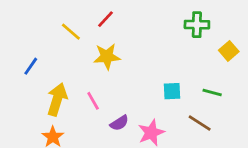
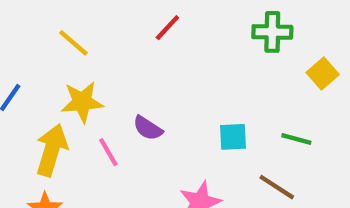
red line: (106, 19) -> (167, 28), moved
yellow star: (107, 56) -> (82, 102), moved
purple semicircle: (119, 123) -> (148, 128), moved, turned 66

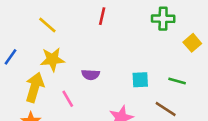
red line: (167, 28) -> (102, 16), turned -30
purple semicircle: (148, 128) -> (91, 75), turned -30
pink line: (108, 152) -> (68, 99), moved

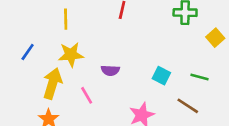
yellow line: (47, 25) -> (66, 19), turned 48
cyan square: (140, 80) -> (161, 76), turned 30

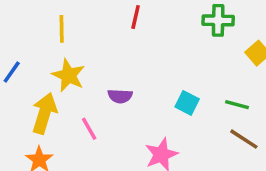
yellow star: (71, 55) -> (68, 75), turned 30
brown line: (188, 106) -> (244, 139), moved

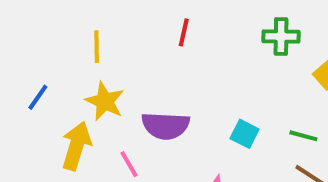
purple semicircle: (120, 96) -> (165, 126), size x1.6

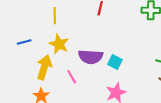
blue line: (38, 97) -> (24, 42), turned 40
cyan square: (245, 134) -> (115, 62), moved

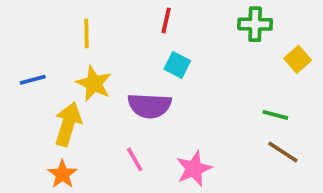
cyan square: (115, 62) -> (177, 65), moved
pink line: (72, 77) -> (135, 159), moved

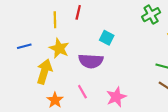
red line: (166, 20) -> (78, 12), moved
green cross: (255, 24) -> (151, 15), turned -30
orange star: (62, 174) -> (55, 100), moved

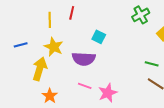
pink line: (82, 92) -> (85, 86), moved, turned -40

